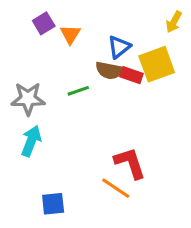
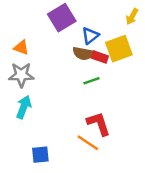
purple square: (44, 23) -> (62, 18), moved, size x1.6
orange triangle: (70, 34) -> (21, 47), moved, turned -42
green line: (78, 91) -> (92, 81), moved

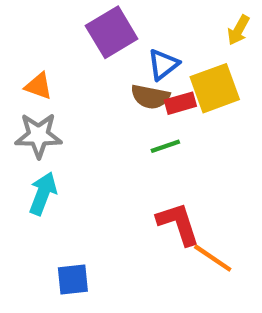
red rectangle: (100, 57) -> (180, 103), turned -35
orange line: (88, 143) -> (213, 258), moved

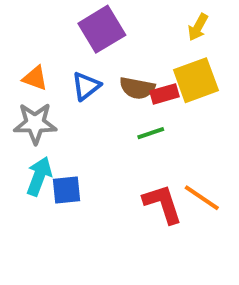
yellow arrow: (238, 30) -> (198, 27), moved
blue triangle: (163, 65) -> (86, 86), moved
orange line: (213, 258) -> (202, 198), moved
blue square: (73, 280) -> (67, 190), moved

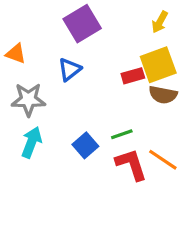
orange triangle: (35, 78) -> (16, 54), moved
brown semicircle: (137, 88) -> (163, 95), moved
green line: (151, 133) -> (122, 134), moved
blue square: (67, 190) -> (85, 145), moved, turned -35

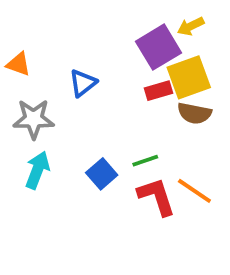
yellow arrow: (160, 22) -> (191, 26), turned 35
purple square: (82, 24) -> (158, 47), moved

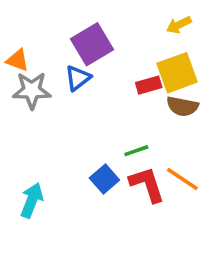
purple square: (158, 47) -> (92, 44), moved
gray star: (34, 119) -> (32, 90), moved
cyan arrow: (37, 170) -> (32, 200), moved
blue square: (102, 174) -> (104, 179), moved

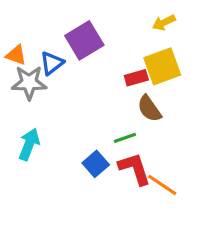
blue triangle: (78, 78) -> (52, 63), moved
brown semicircle: (182, 106) -> (149, 109), moved, turned 44
orange line: (182, 179) -> (162, 185), moved
cyan arrow: (32, 200) -> (29, 144), moved

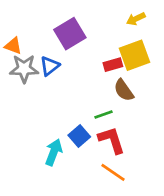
blue triangle: (52, 63) -> (50, 66), moved
cyan arrow: (29, 144) -> (54, 152), moved
orange line: (162, 185) -> (113, 172), moved

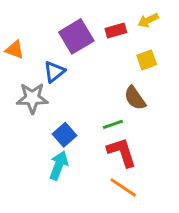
yellow square: (135, 55) -> (147, 60), size x0.6
red rectangle: (113, 65) -> (116, 31), moved
gray star: (24, 69) -> (32, 98), moved
blue square: (79, 136) -> (65, 135), moved

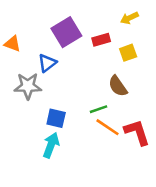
red rectangle: (116, 31) -> (101, 40), moved
blue square: (65, 135) -> (56, 118), turned -36
red L-shape: (122, 152) -> (137, 132), moved
orange line: (123, 187) -> (108, 127), moved

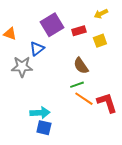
brown semicircle: (118, 86) -> (81, 66), moved
blue square: (56, 118) -> (44, 128), moved
cyan arrow: (51, 145) -> (40, 113), turned 66

